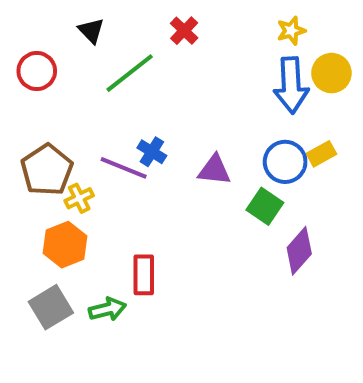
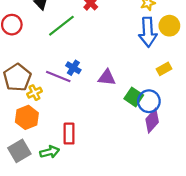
blue circle: (285, 162) -> (149, 101), moved

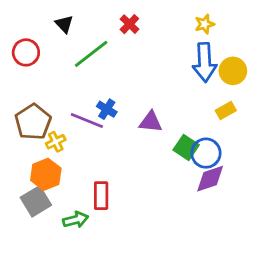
yellow circle: (169, 26) -> (233, 71), moved
purple diamond: (152, 121) -> (210, 179), turned 30
gray square: (19, 151) -> (36, 201), moved

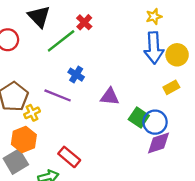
black triangle: (64, 24) -> (39, 17), size x1.5
red cross: (129, 24) -> (84, 22), moved
blue cross: (107, 109) -> (76, 75), moved
red rectangle: (101, 196) -> (69, 157), turned -50

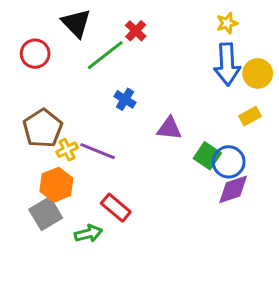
purple line: (58, 95) -> (98, 151), moved

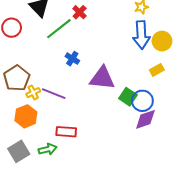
purple triangle: (169, 128) -> (102, 78), size x1.5
red rectangle: (116, 208) -> (66, 132), turned -36
gray square: (46, 214) -> (19, 151), moved

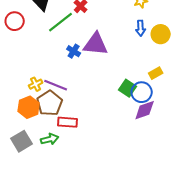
blue arrow: (141, 35) -> (141, 28), size x0.6
yellow rectangle: (157, 70) -> (156, 73), moved
brown pentagon: (17, 78) -> (50, 103), moved
purple triangle: (102, 78) -> (96, 44), moved

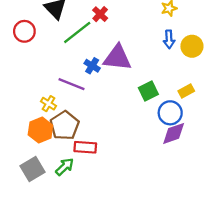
yellow cross: (36, 84) -> (49, 104), turned -32
purple line: (56, 85) -> (71, 84), moved
green square: (128, 88) -> (148, 91), moved, turned 30
green arrow: (50, 139) -> (65, 167), turned -30

